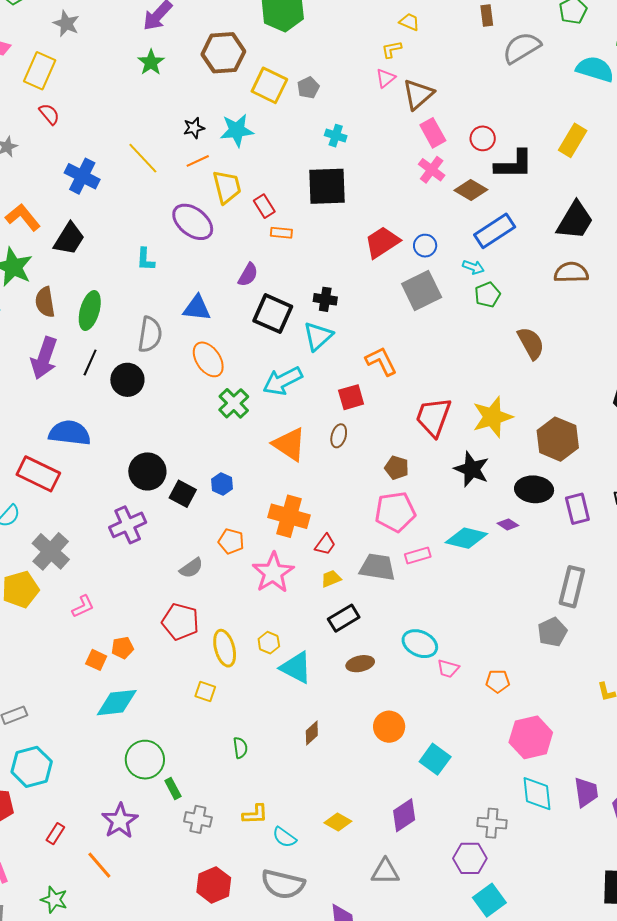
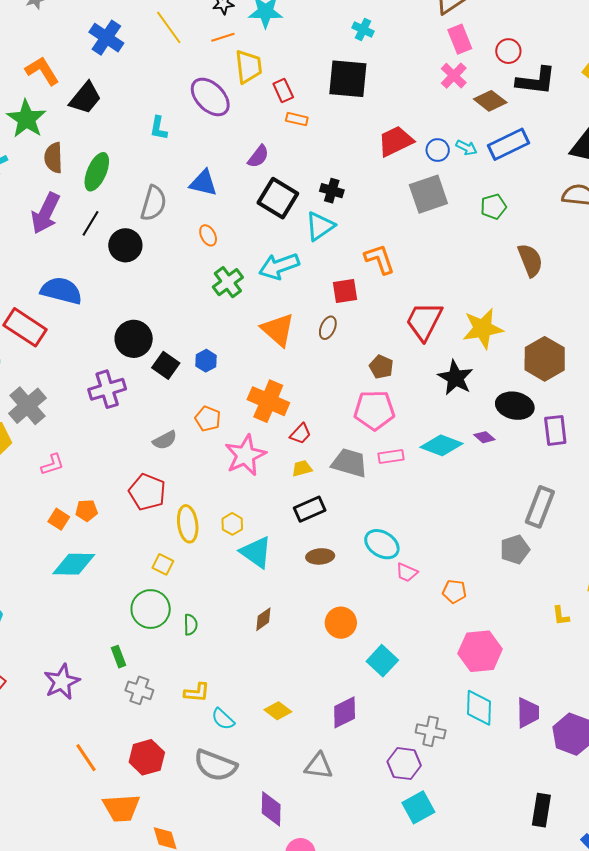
cyan arrow: (473, 267) -> (466, 148), moved
orange ellipse: (208, 359) -> (208, 235), size x0.6
green circle: (145, 760) -> (151, 609), moved
orange line: (99, 865) -> (86, 758), moved

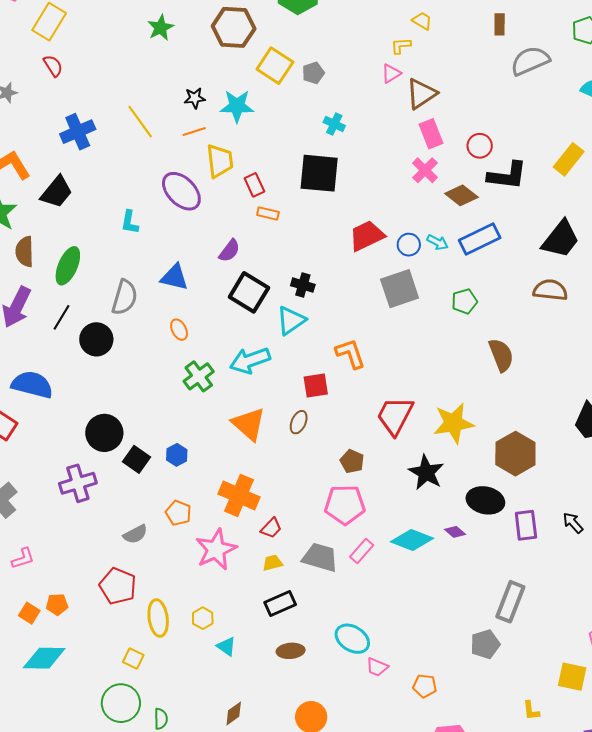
blue cross: (106, 38) -> (78, 132), turned 32
pink rectangle: (391, 457) -> (362, 551), turned -40
cyan triangle: (256, 552) -> (226, 646), size x0.6

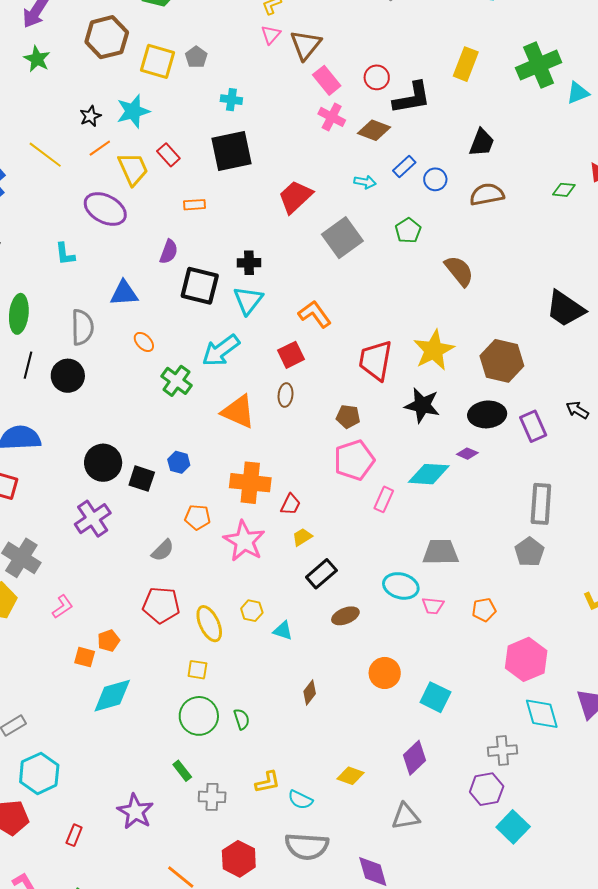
red rectangle: (254, 185) -> (168, 155), moved
blue rectangle: (480, 239) -> (404, 166), size x0.6
black trapezoid: (561, 239) -> (482, 143), size x0.7
blue circle: (409, 245) -> (435, 179), moved
gray trapezoid: (320, 557) -> (441, 552), moved

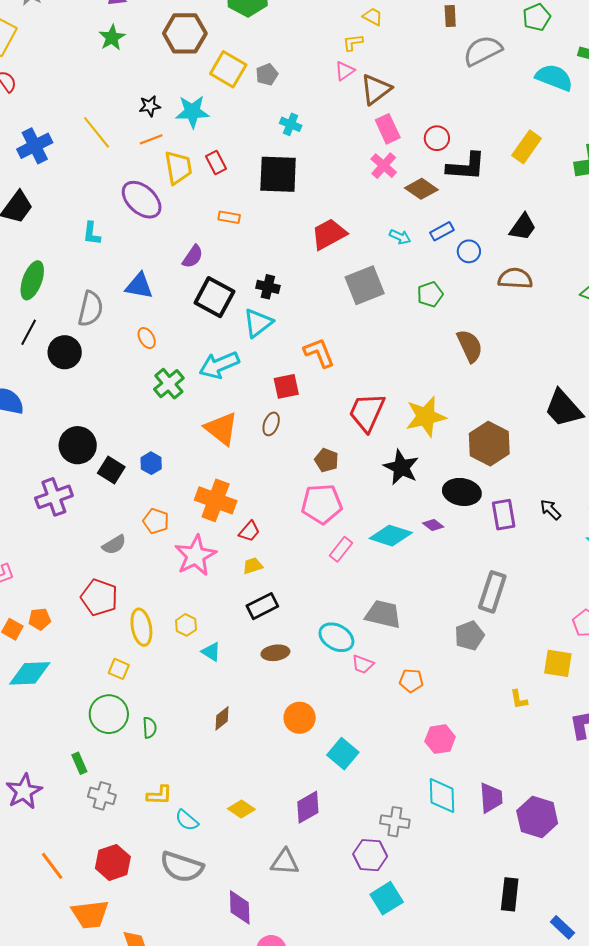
pink hexagon: (526, 659) -> (440, 739), size x0.7

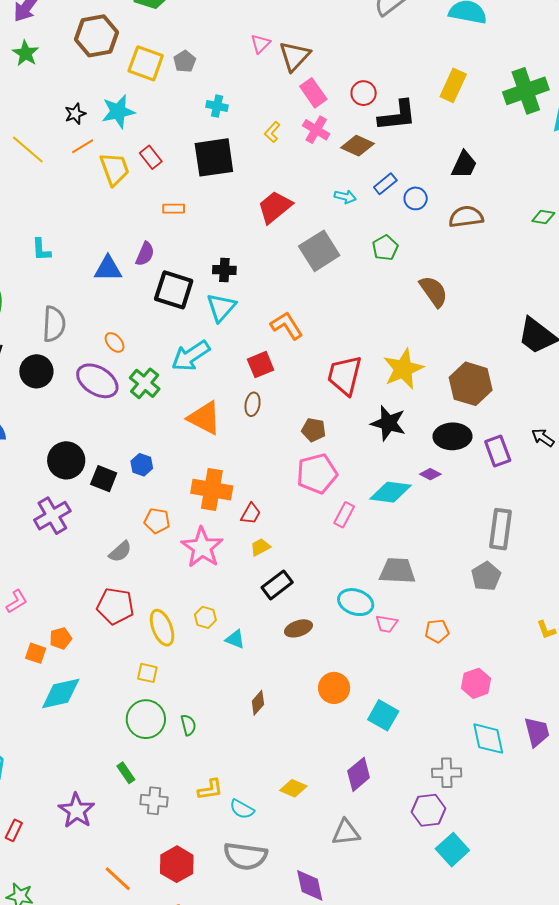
yellow L-shape: (353, 43) -> (272, 132), moved, turned -30
purple ellipse: (142, 200) -> (97, 381), moved
blue triangle: (139, 286) -> (108, 269), moved

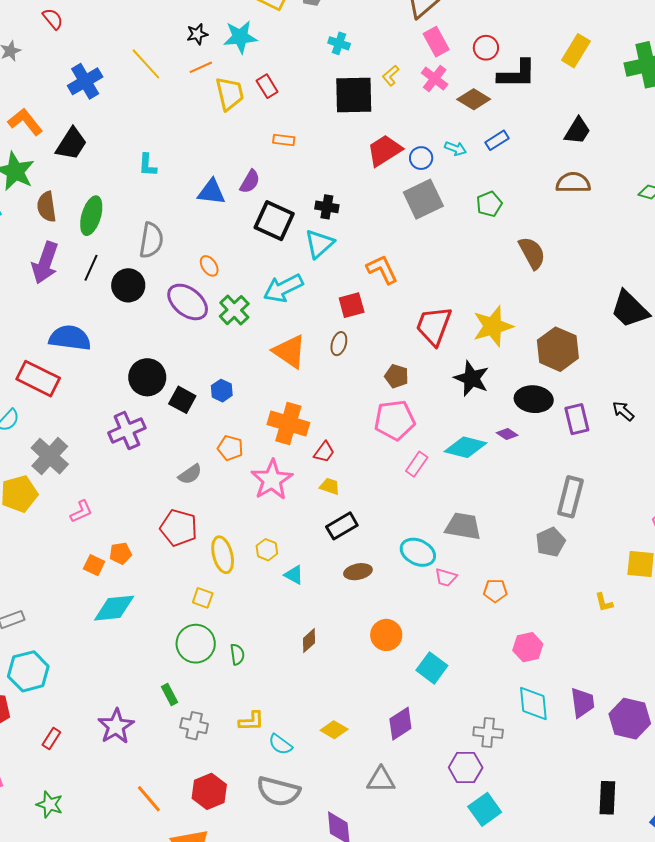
black square: (214, 157) -> (354, 95), moved
blue circle: (416, 198) -> (421, 158), moved
yellow trapezoid: (260, 547) -> (330, 486), turned 40

